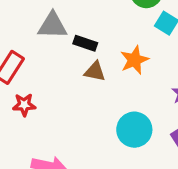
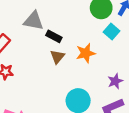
brown triangle: (95, 72) -> (57, 57), turned 49

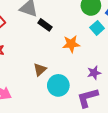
brown triangle: (57, 57) -> (40, 70), moved

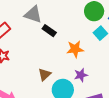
purple star: (94, 73) -> (81, 75), moved

